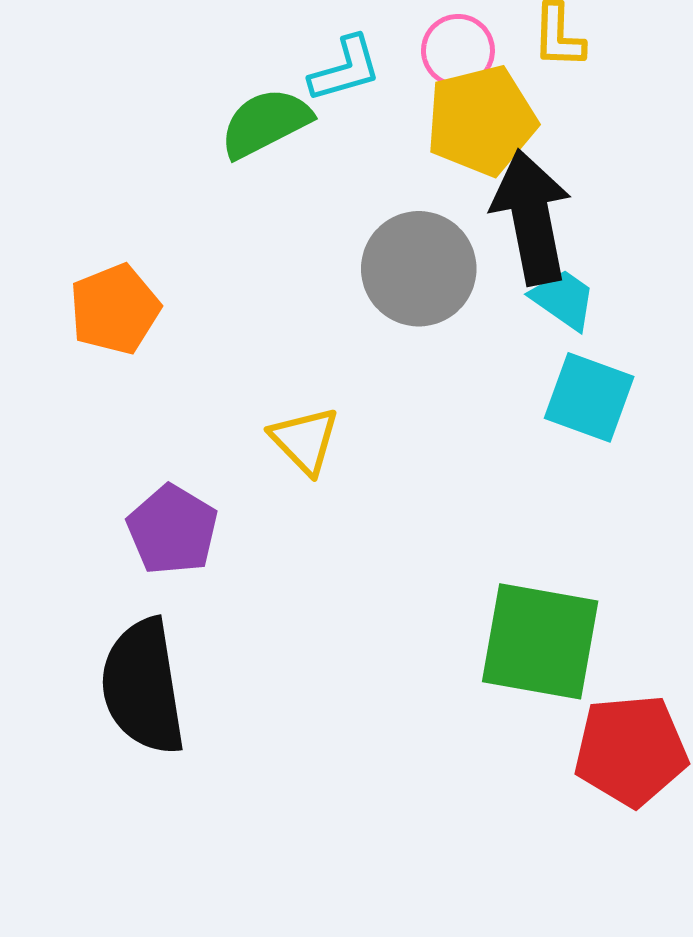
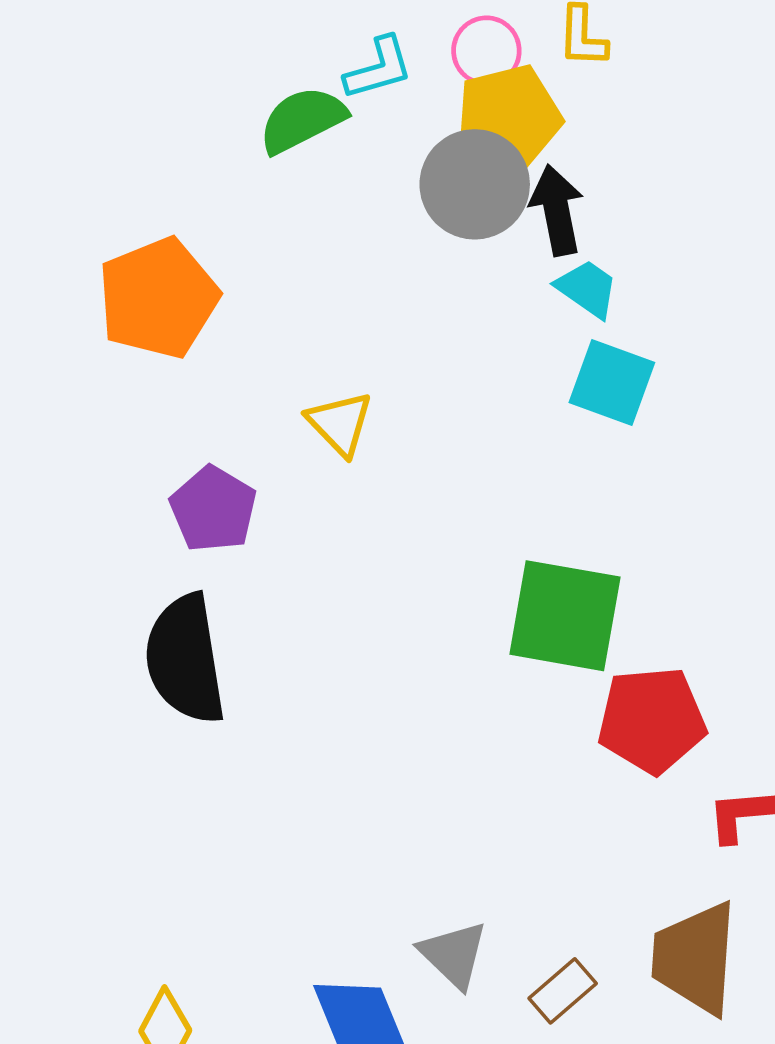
black arrow: (532, 217) -> (557, 210), size x0.7
gray circle: (419, 269) -> (475, 184), moved
orange pentagon: (115, 309) -> (158, 298), size x1.4

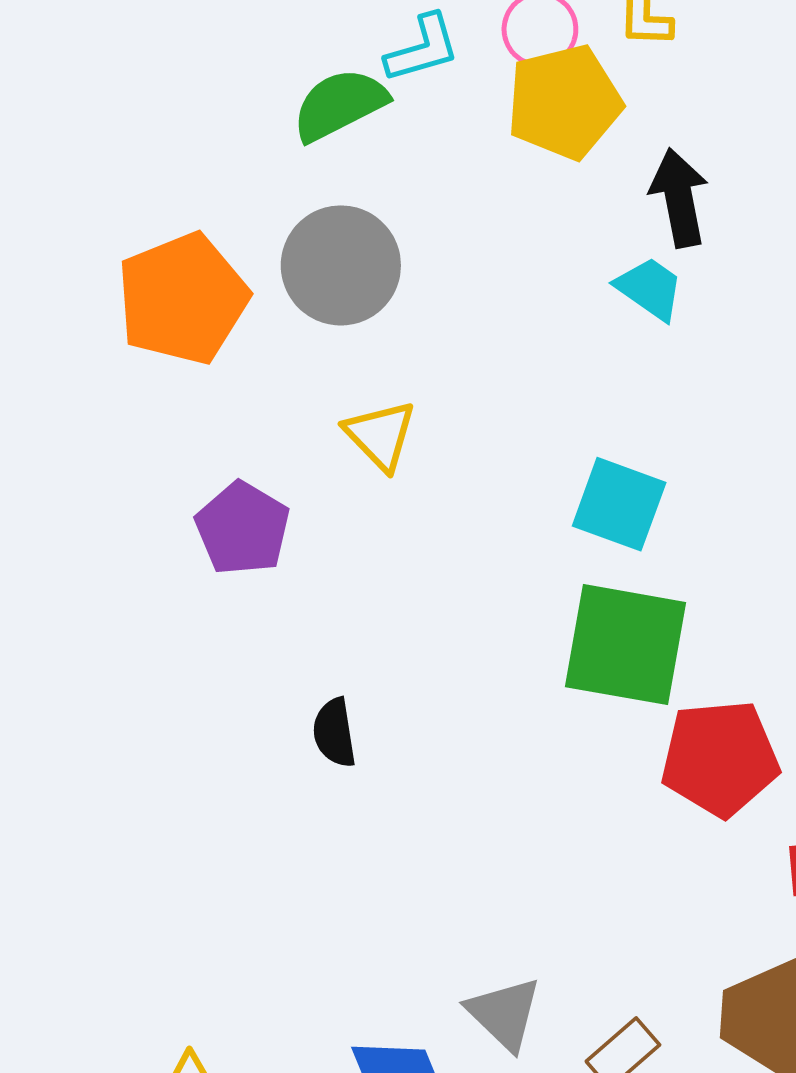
gray circle: (475, 184) -> (341, 265), moved
black arrow: (557, 210) -> (679, 198), moved
cyan square: (612, 382) -> (619, 504), moved
black semicircle: (185, 659) -> (334, 733), moved, size x0.5

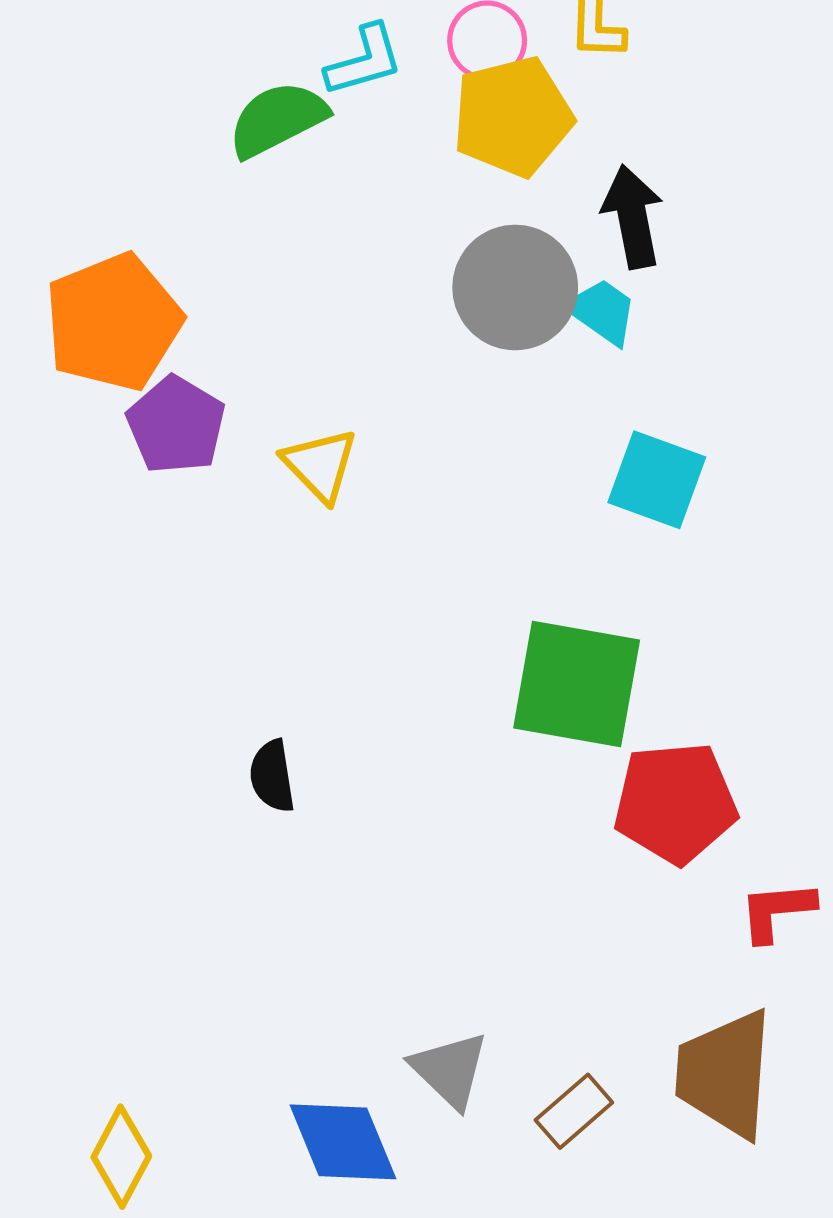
gray circle: (341, 265) -> (515, 287), moved
cyan square: (619, 504) -> (657, 480), moved
purple pentagon: (243, 528) -> (176, 425), moved

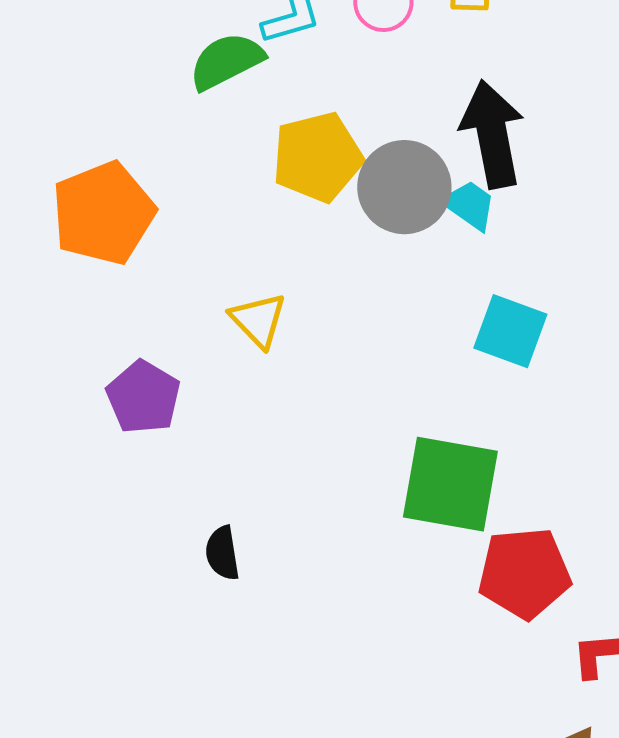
yellow pentagon: (512, 117) -> (317, 157), moved
black arrow: (633, 217) -> (492, 134), size x1.4
purple pentagon: (176, 425) -> (143, 397), moved

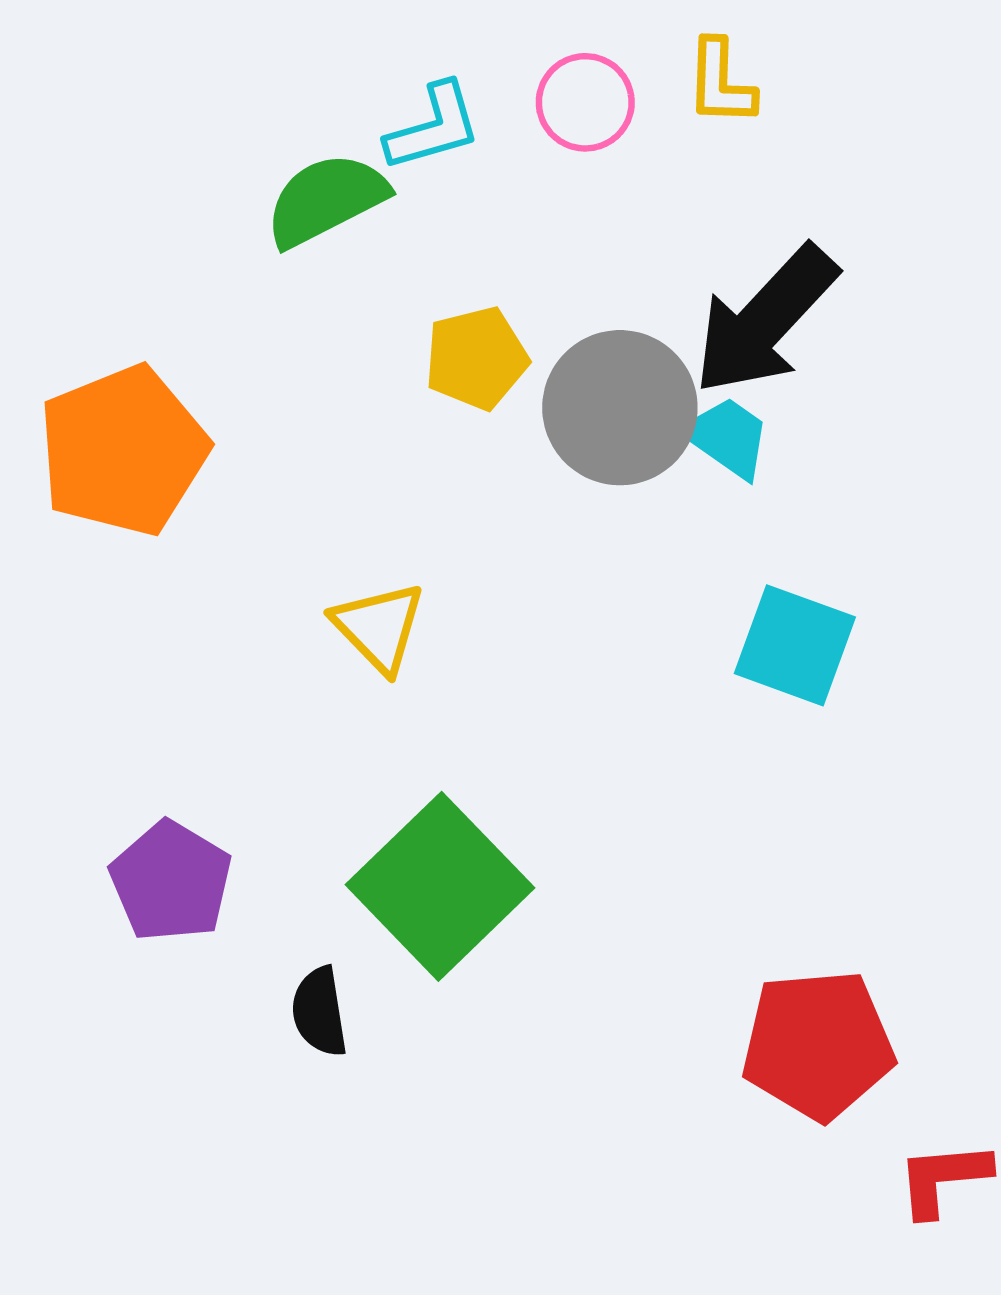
black arrow: (492, 134) -> (765, 320), turned -126
yellow pentagon: (317, 157) -> (476, 358), size x0.7
purple pentagon: (143, 397) -> (171, 881), moved
green square: (450, 484) -> (440, 886), moved, turned 36

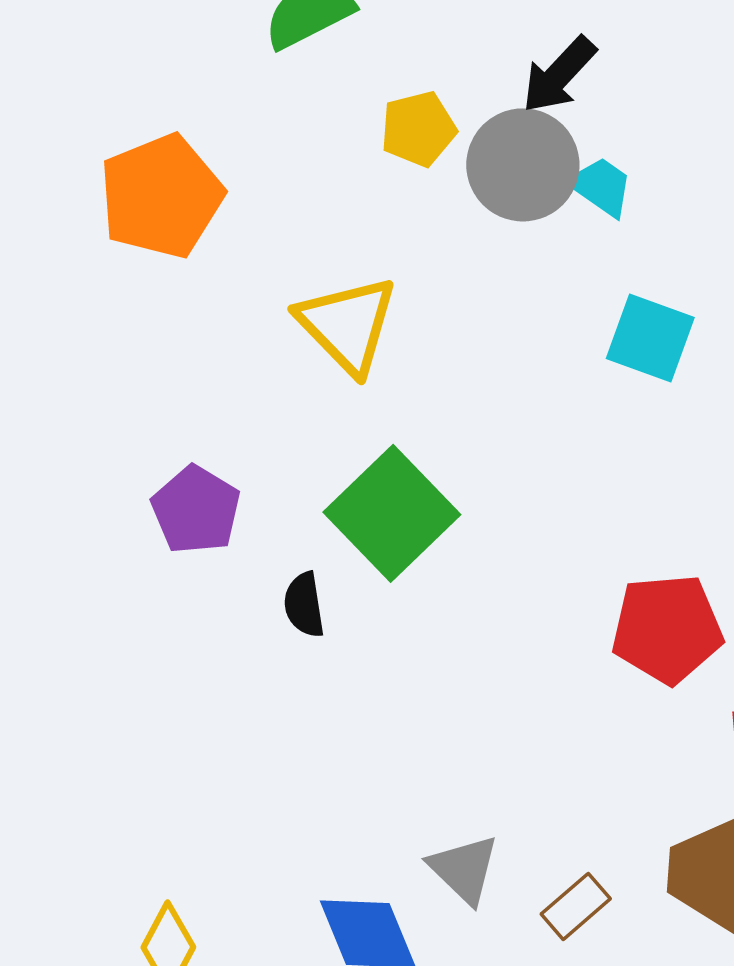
black arrow: (765, 320) -> (559, 75), moved, size x0.7
yellow triangle: (379, 627) -> (347, 325), size x1.5

